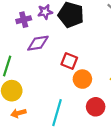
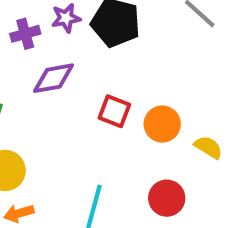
orange circle: (82, 79) -> (162, 124), moved

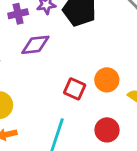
red square: (114, 111) -> (75, 89), moved

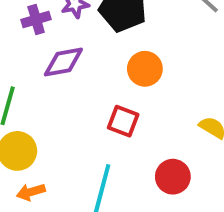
orange circle: (107, 80) -> (145, 69), moved

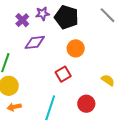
purple cross: (36, 19) -> (22, 20), turned -32
red square: (123, 121) -> (63, 74), turned 35

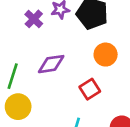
purple diamond: (35, 42) -> (51, 64), moved

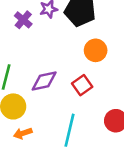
purple diamond: (51, 64) -> (44, 81), moved

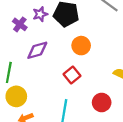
purple diamond: (44, 81) -> (37, 50), moved

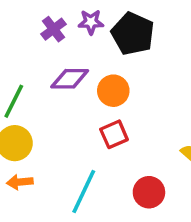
orange circle: (81, 46) -> (113, 91), moved

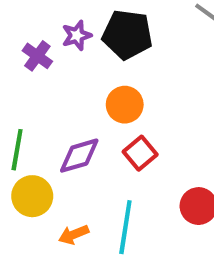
purple diamond: (70, 79) -> (79, 156), moved
orange arrow: (20, 182) -> (74, 235), moved

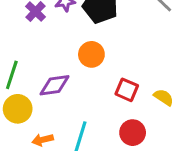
red square: (140, 153) -> (127, 90), moved, turned -35

